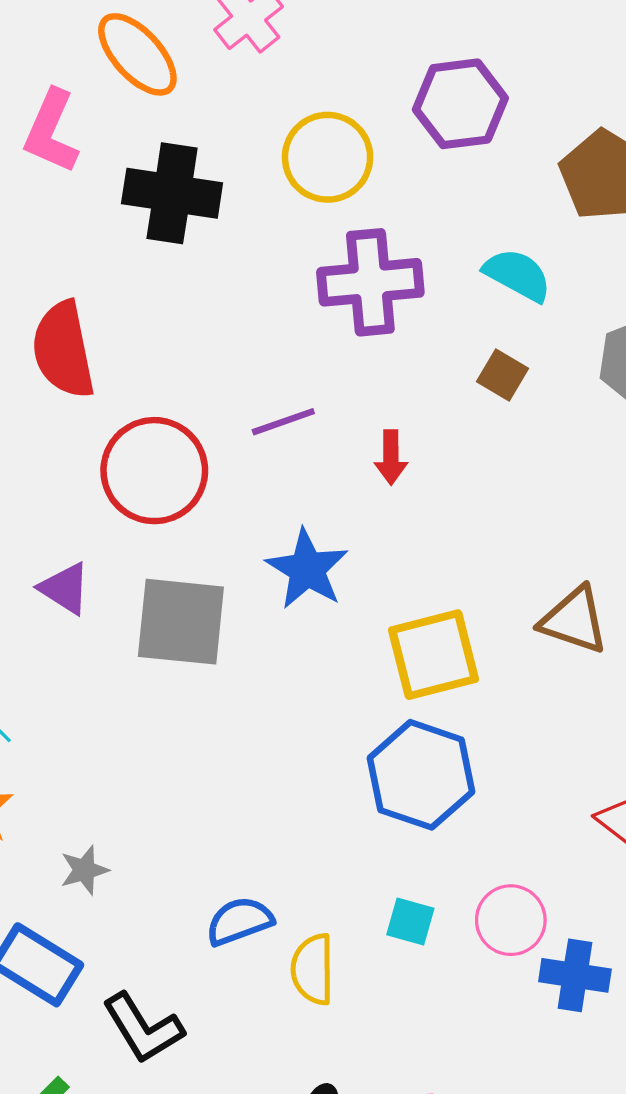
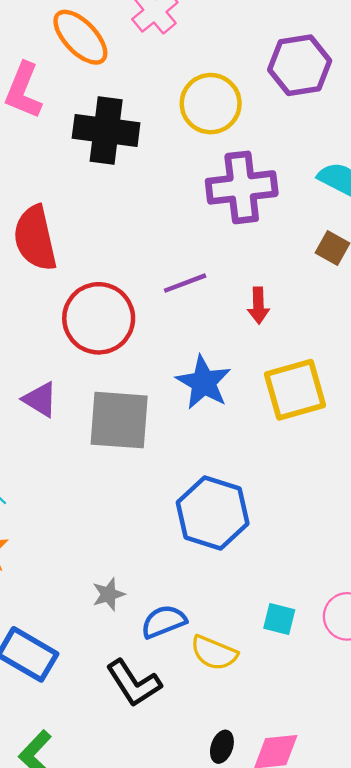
yellow square: (433, 655) -> (295, 390), moved
blue hexagon: (421, 775) -> (213, 513), moved
gray star: (84, 870) -> (109, 594), moved
yellow semicircle: (313, 969) -> (214, 653), turned -66
black L-shape: (143, 1028) -> (134, 683), moved

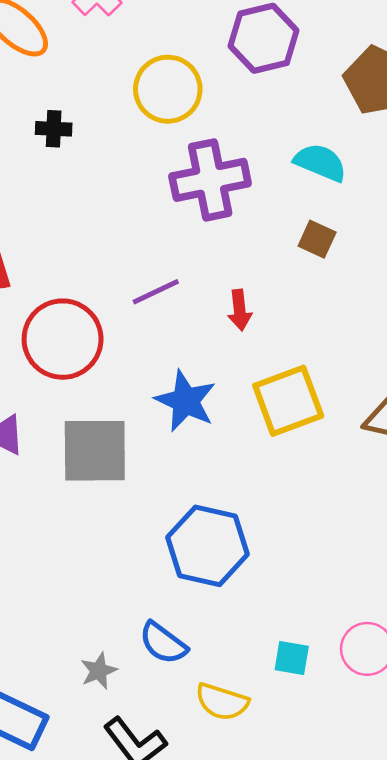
black cross: (106, 130) -> (54, 129), size x0.5
gray star: (109, 594) -> (99, 671), moved
blue semicircle: (164, 622) -> (163, 643), moved, turned -117

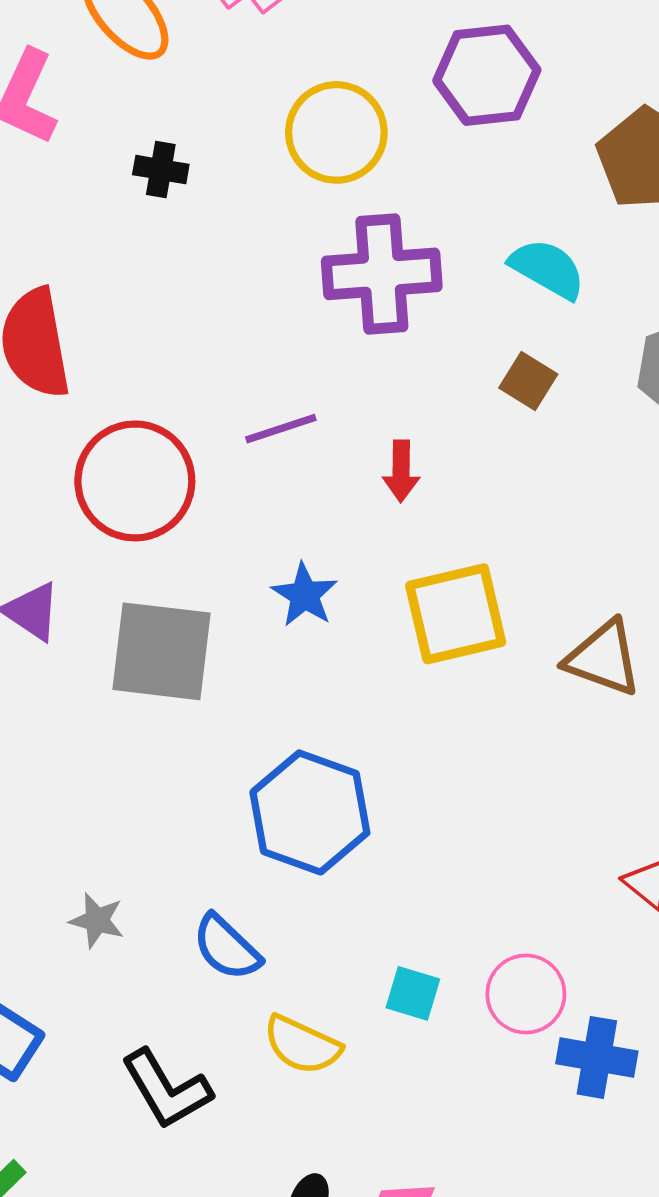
blue star: (186, 401) -> (305, 595), size x0.7
gray star: (99, 671) -> (97, 920), moved, turned 30

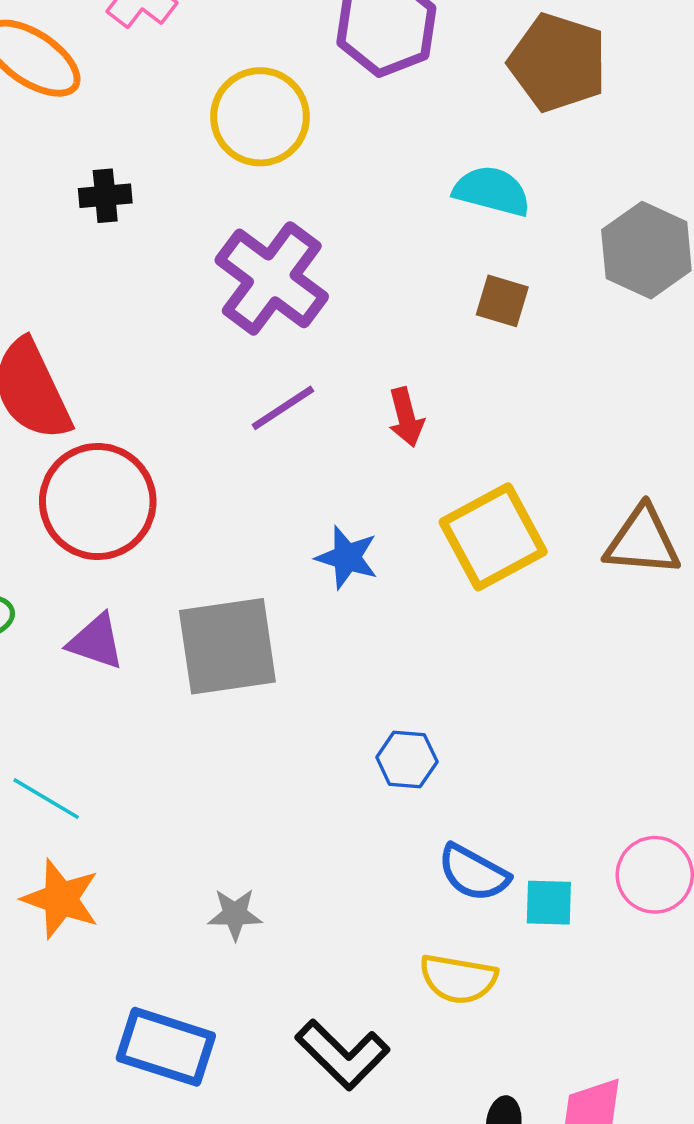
purple cross: (382, 274) -> (272, 278), moved, turned -34
red circle: (135, 481) -> (98, 502), moved
blue hexagon: (310, 812) -> (407, 760), size x0.5
blue semicircle: (227, 947) -> (473, 873), moved

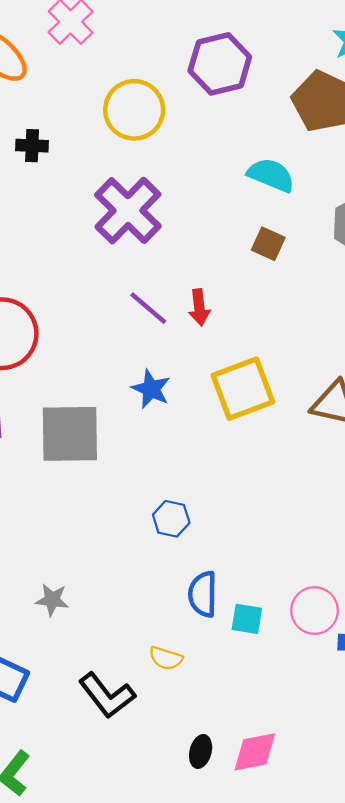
purple line: (283, 408) -> (148, 308), moved, turned 66
blue semicircle: (473, 873) -> (203, 594), turned 54
yellow semicircle: (458, 979) -> (166, 658), moved, size x0.7

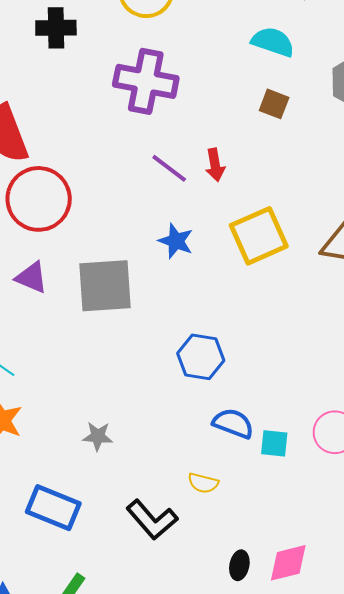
black cross: (32, 146) -> (56, 28), size x1.4
purple cross: (128, 211) -> (146, 81), turned -30
blue hexagon: (171, 519) -> (201, 357), size x1.4
blue semicircle: (203, 594) -> (233, 423), turned 114

